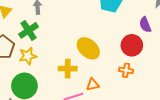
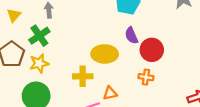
purple semicircle: (145, 25) -> (131, 35), moved
yellow ellipse: (88, 48) -> (105, 54), turned -40

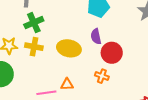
green cross: (39, 36) -> (34, 23), moved
yellow cross: (83, 76) -> (34, 47), moved

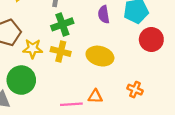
purple semicircle: (96, 36) -> (104, 14), moved
red circle: (112, 53) -> (151, 40), moved

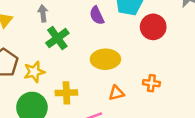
yellow cross: (61, 52) -> (66, 93), moved
orange triangle: (95, 96) -> (116, 93), moved

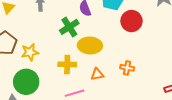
green cross: (57, 38) -> (69, 27), moved
yellow cross: (66, 93) -> (67, 64), moved

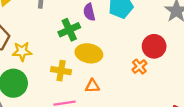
red circle: (131, 21) -> (154, 46), moved
orange cross: (127, 68) -> (139, 67), moved, turned 32

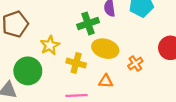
yellow star: (22, 51) -> (50, 45), moved, turned -30
orange cross: (139, 67) -> (135, 64), moved

